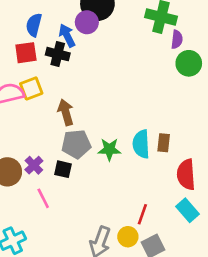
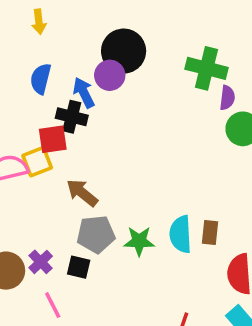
red square: (26, 53) -> (53, 139), moved
brown arrow: (66, 112) -> (82, 193), turned -35

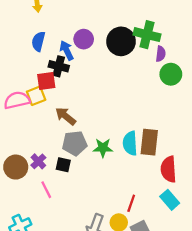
black circle: (124, 51) -> (121, 41), moved
brown rectangle: (210, 233) -> (149, 142), size x1.6

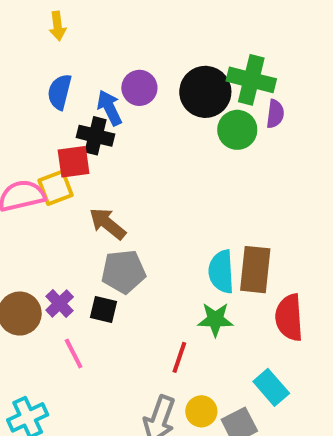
green circle: (171, 74) -> (237, 130), moved
green star: (103, 148) -> (215, 319), moved
cyan rectangle: (170, 200) -> (271, 387), moved
red line: (131, 203) -> (179, 357), moved

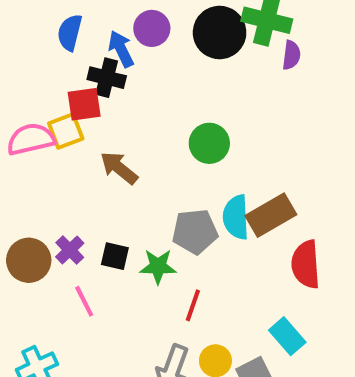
green circle: (237, 130) -> (209, 143), moved
brown rectangle: (255, 270) -> (271, 215), turned 54
gray pentagon: (123, 272) -> (195, 232), moved
green star: (215, 319) -> (158, 266), moved

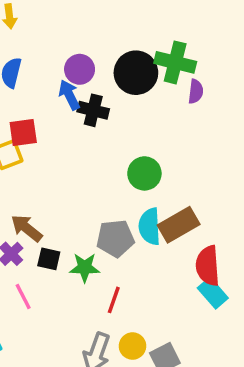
blue arrow: (121, 49) -> (69, 95), moved
black cross: (107, 78) -> (93, 110), moved
green circle: (209, 143) -> (144, 173), moved
brown arrow: (119, 168) -> (27, 228), moved
cyan rectangle: (287, 336) -> (213, 293), moved

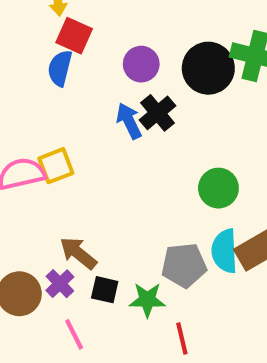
blue arrow: (69, 95) -> (129, 121), moved
black cross: (93, 110) -> (157, 113), turned 36
red square: (23, 132) -> (74, 36), moved, turned 32
red line: (114, 300) -> (182, 338), turned -32

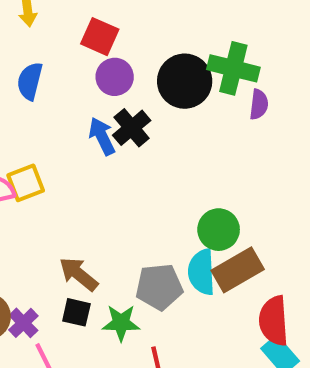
red square: (74, 36) -> (100, 37), moved
green circle: (218, 188) -> (219, 230), moved
brown arrow: (78, 253) -> (79, 274), moved
purple cross: (60, 284) -> (23, 323), moved

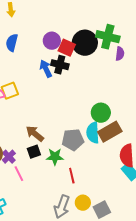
red square: (100, 37) -> (67, 48), moved
black cross: (132, 128) -> (60, 65), turned -36
black square: (76, 312) -> (34, 152), turned -32

